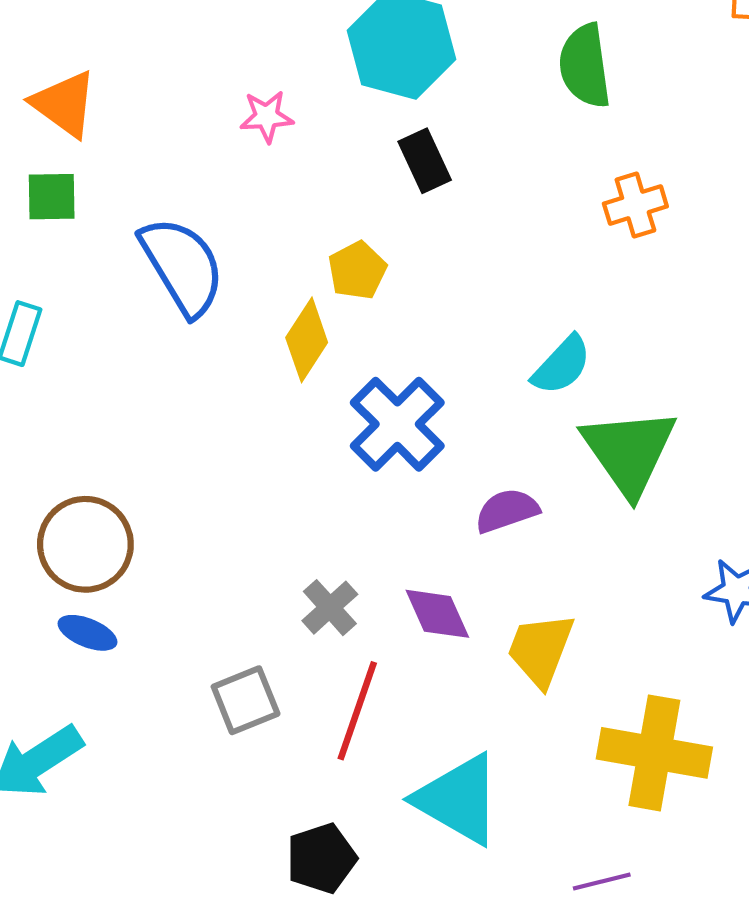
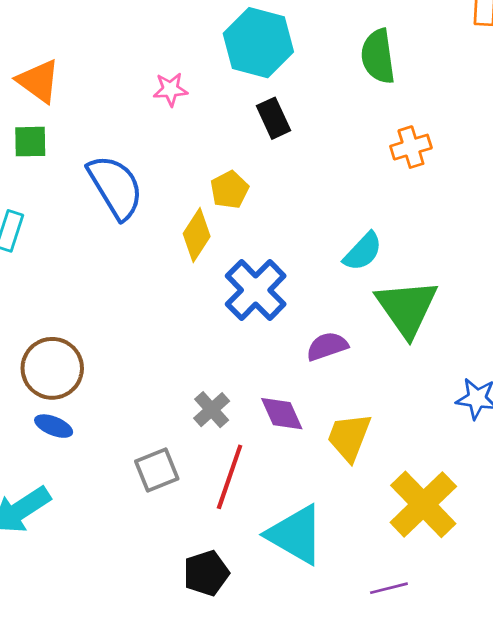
yellow cross: (654, 753) -> (423, 504), turned 36

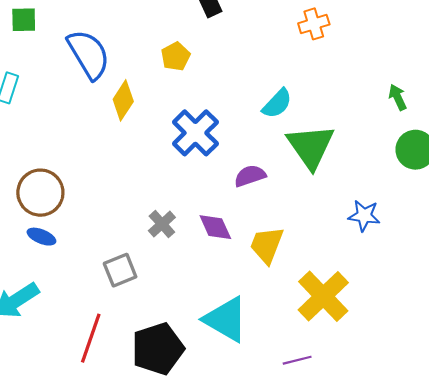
yellow diamond: (197, 235) -> (123, 100), moved
red line: (230, 477) -> (91, 338), moved
black pentagon: (206, 573) -> (158, 349), size x1.5

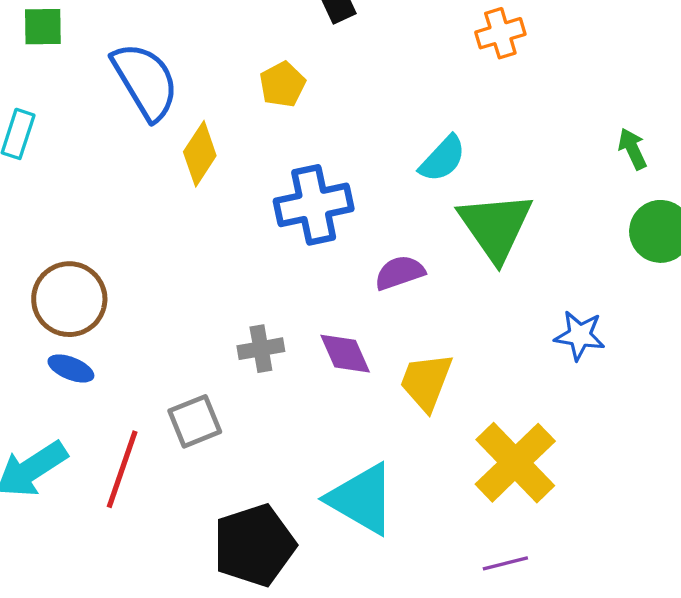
blue cross: (195, 133) -> (314, 205), turned 33
gray cross: (162, 224) -> (261, 349), turned 32
red line: (91, 338) -> (122, 469), moved
purple line: (297, 360) -> (505, 563), moved

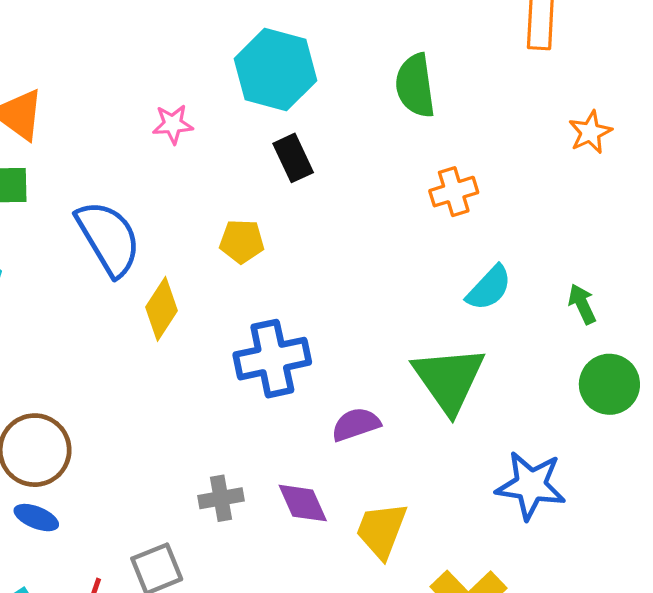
yellow pentagon: (282, 84) -> (242, 241), turned 30
cyan semicircle: (443, 159) -> (489, 288), moved
blue star: (580, 335) -> (531, 485), size x1.4

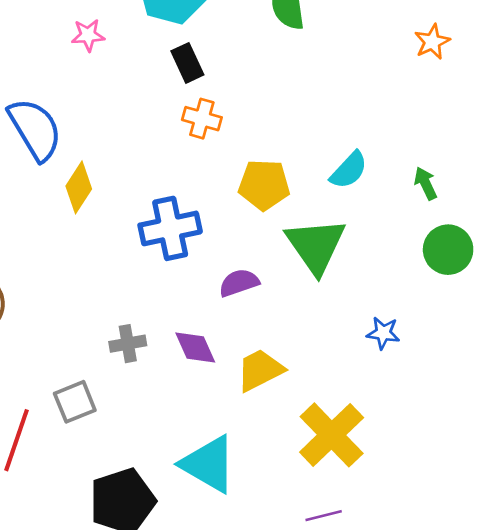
orange cross: (454, 192) -> (202, 119), moved, turned 33
yellow pentagon: (242, 241) -> (264, 185), moved, size x1.4
blue star: (531, 485) -> (383, 333), size x0.6
yellow trapezoid: (381, 530) -> (260, 370), turned 42

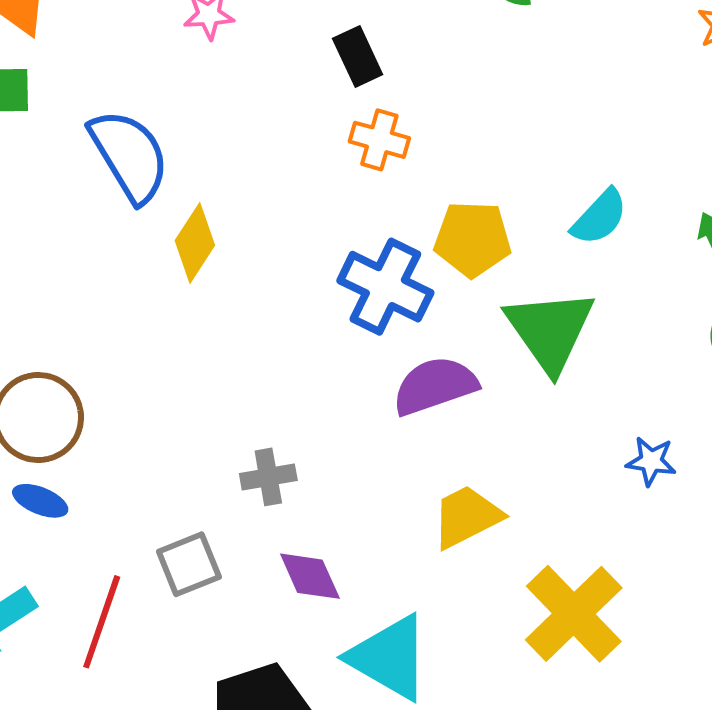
blue cross: (170, 228) -> (385, 287), moved, turned 38
purple semicircle: (239, 283) -> (435, 386), size x1.4
purple diamond: (195, 348) -> (310, 576), moved

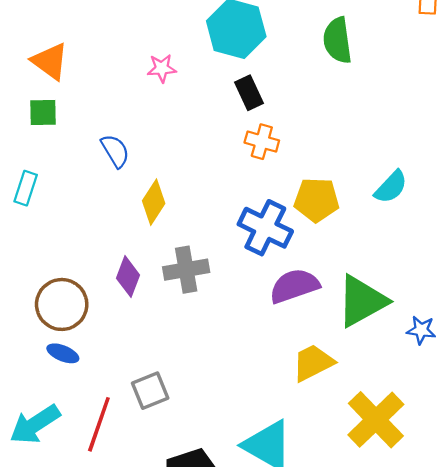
blue semicircle: (129, 156) -> (115, 151), size x0.6
green triangle: (550, 330) -> (362, 301), moved, turned 36
gray cross: (268, 477) -> (186, 270), moved, size x1.4
purple diamond: (310, 576) -> (128, 277), moved, turned 45

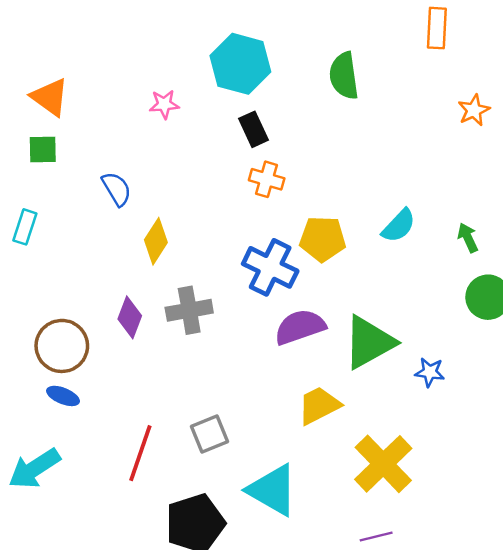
gray square: (150, 391) -> (209, 434), moved
red line: (99, 424) -> (140, 453), moved

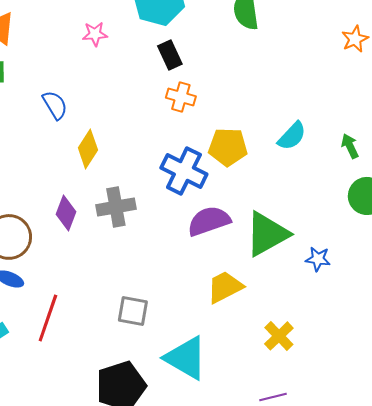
gray square: (209, 434) -> (133, 311), turned 32
red line: (140, 453) -> (48, 318), moved
yellow cross: (383, 464) -> (279, 336), size x0.6

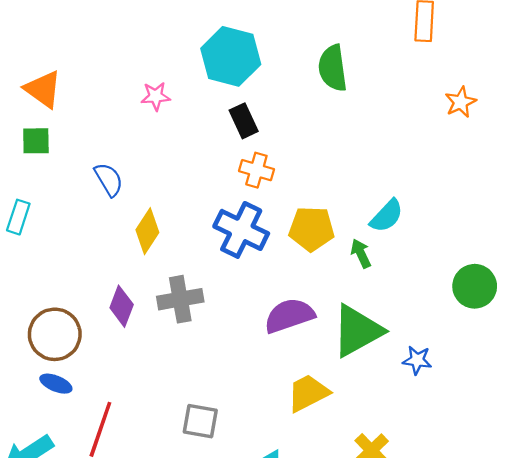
green arrow: (350, 146) -> (361, 253), moved
blue cross: (184, 171) -> (241, 230), moved

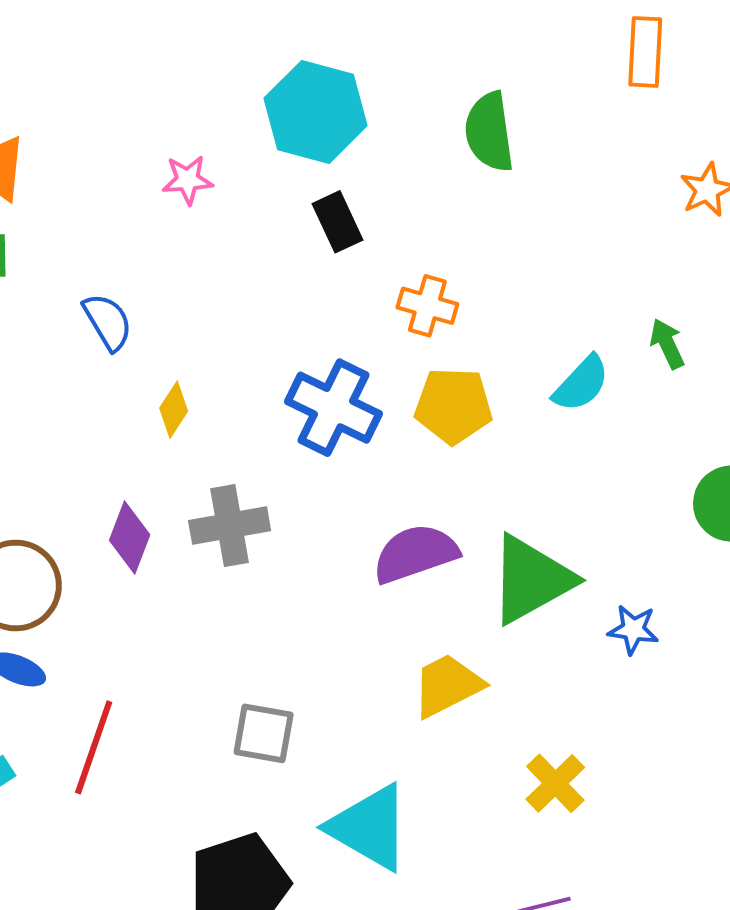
orange cross: (256, 170) -> (427, 306), moved
yellow diamond: (147, 231) -> (174, 410), size x0.7
green arrow: (361, 253) -> (667, 344), moved

